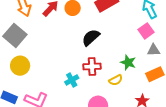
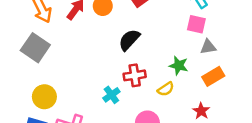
pink square: (146, 31) -> (196, 24), turned -35
yellow circle: (20, 66) -> (44, 97), moved

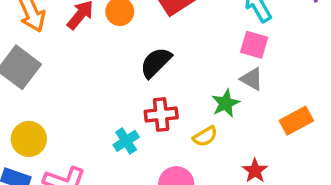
gray triangle: (208, 47) -> (252, 79), moved, turned 35
green star: (179, 66) -> (226, 103), turned 30
orange rectangle: (213, 76) -> (296, 121), moved

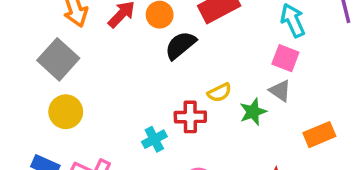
black semicircle: (156, 63) -> (180, 45), moved
yellow semicircle: (205, 136) -> (219, 93), moved
yellow circle: (29, 139) -> (66, 112), moved

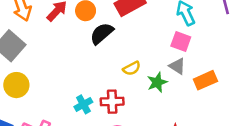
red cross: (190, 117) -> (112, 102), moved
orange rectangle: (319, 135) -> (205, 80), moved

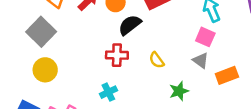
yellow semicircle: (132, 68) -> (157, 60), turned 78
green star: (157, 82) -> (179, 91), moved
red cross: (112, 102) -> (117, 55), moved

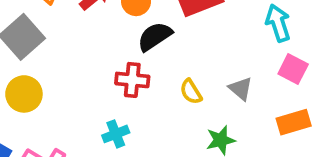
pink square: (205, 37) -> (293, 69), moved
gray triangle: (201, 60) -> (241, 89), moved

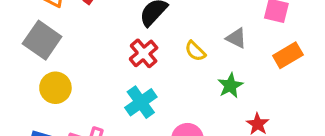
red cross: (132, 80) -> (144, 53), turned -32
cyan cross: (116, 134) -> (141, 102), size x1.4

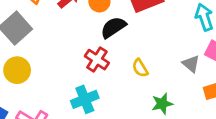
gray triangle: (236, 38) -> (191, 64), moved
red cross: (144, 53) -> (97, 60), turned -30

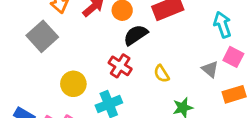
yellow circle: (17, 70) -> (73, 84), moved

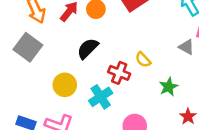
black semicircle: (136, 35) -> (88, 49), moved
red cross: (120, 66) -> (119, 73), moved

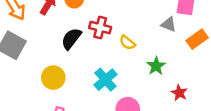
red cross: (119, 73) -> (100, 28), moved
cyan cross: (101, 97) -> (105, 80), moved

